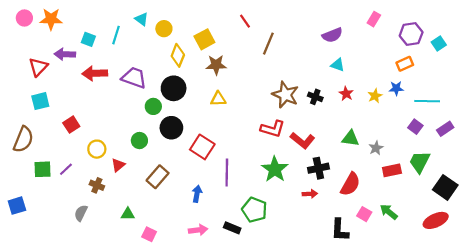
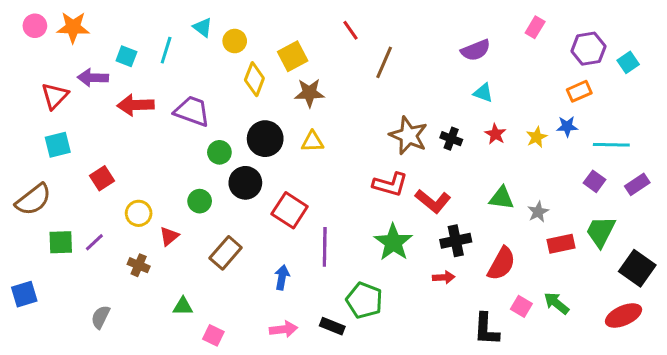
black circle: (174, 88) -> (265, 139), moved
brown semicircle: (23, 139) -> (33, 200), turned 30
gray semicircle: (81, 213) -> (100, 317), moved

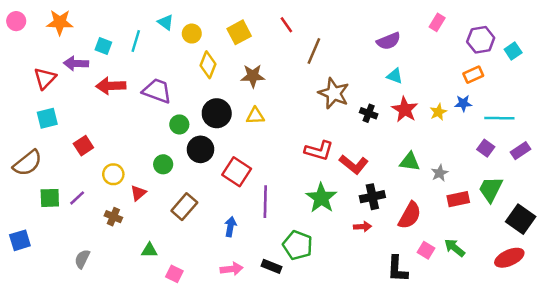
pink circle: (35, 26) -> (16, 21), moved
yellow square: (293, 56) -> (239, 32), moved
red star: (495, 134) -> (405, 110), size x1.5
brown star: (409, 136) -> (334, 93), moved

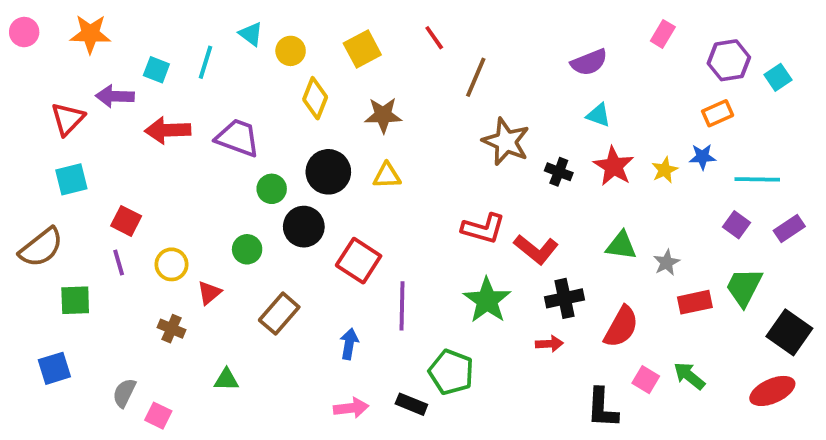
red square: (83, 146) -> (126, 221), turned -30
purple line: (77, 198) -> (119, 263), moved, turned -63
blue square: (20, 240) -> (54, 368), moved
pink square: (174, 274) -> (158, 416), moved

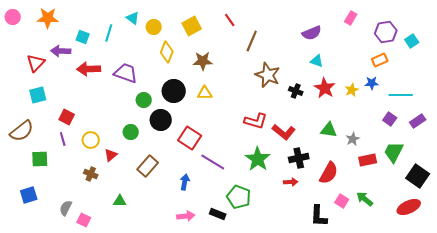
purple line: (402, 306) -> (213, 162), turned -60

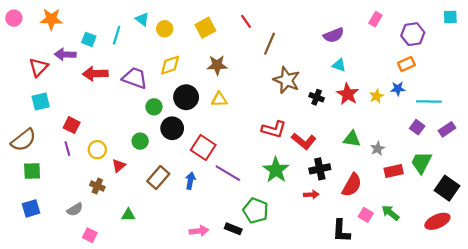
cyan square: (412, 41) -> (450, 17), moved, turned 32
yellow diamond: (167, 52) -> (170, 65), moved, turned 50
green square: (40, 159) -> (32, 171), moved
blue arrow: (185, 182) -> (190, 181), moved
gray semicircle: (66, 208) -> (75, 210), moved, turned -147

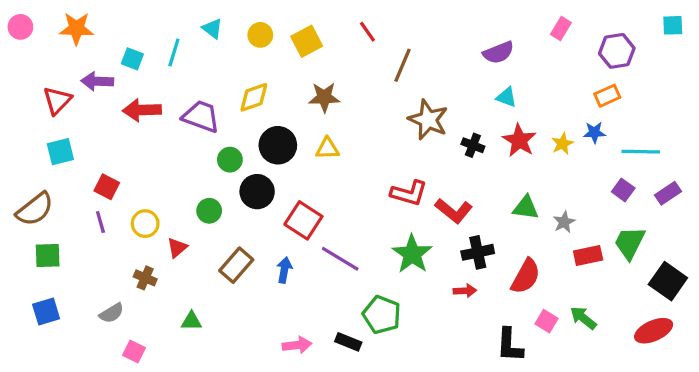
yellow circle: (165, 29) -> (260, 35), moved

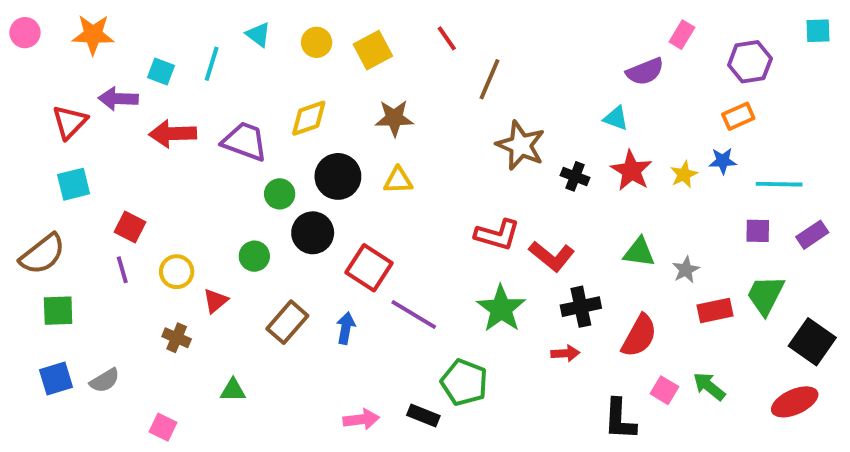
purple semicircle: (498, 53) -> (645, 71), moved
purple square: (623, 190) -> (758, 231), turned -35
gray semicircle: (112, 313) -> (105, 381), moved

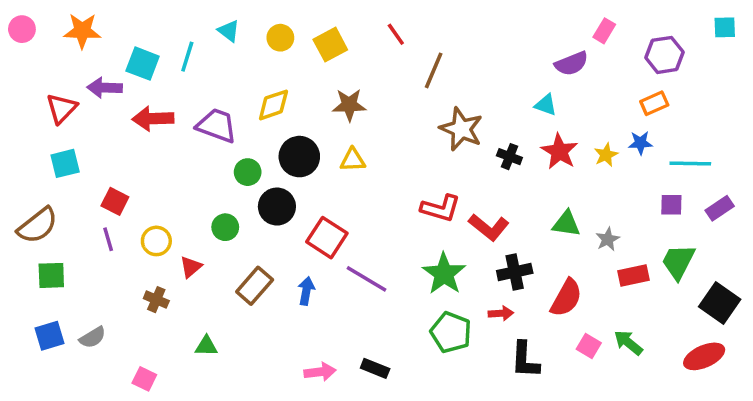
cyan square: (161, 71) -> (143, 64), size x1.4
green pentagon: (464, 382) -> (451, 332), moved
black L-shape: (620, 419) -> (525, 360), moved

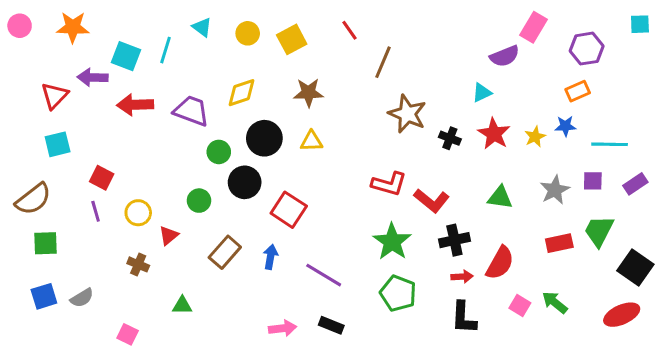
pink rectangle: (604, 31) -> (533, 27), size x1.4
cyan triangle: (546, 105) -> (482, 93), turned -45
gray star: (608, 239) -> (555, 190), moved, size x1.4
purple line: (366, 279) -> (324, 275), moved
red arrow: (501, 313) -> (462, 277), moved

